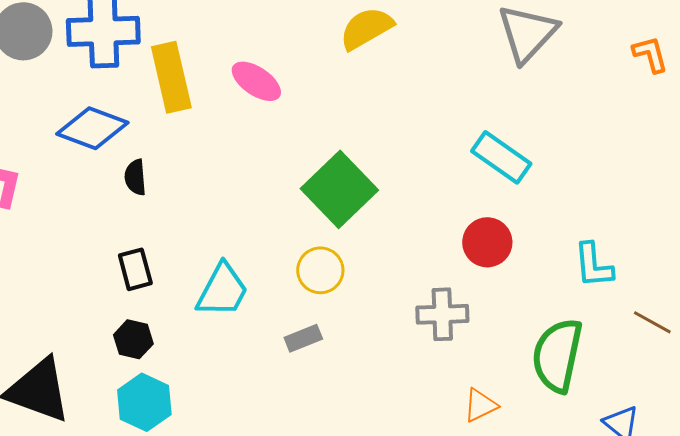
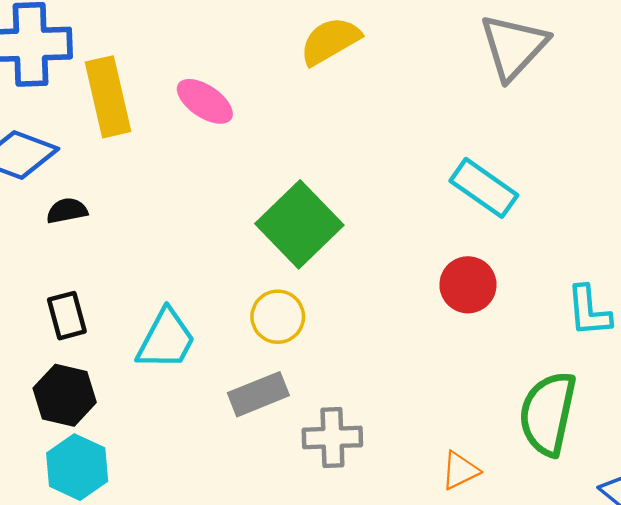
black semicircle: (135, 177) -> (67, 211), turned 84
gray cross: (442, 314) -> (332, 437), moved
gray rectangle: (303, 338) -> (258, 394), size x1.4
black hexagon: (133, 339) -> (65, 395), size x1.4

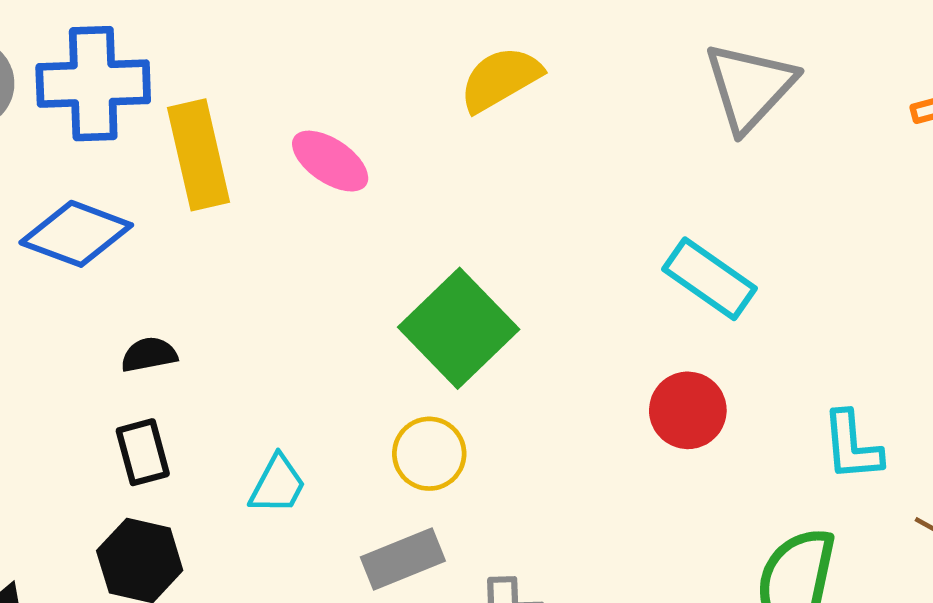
black semicircle: (67, 211) -> (149, 355), moved
cyan trapezoid: (166, 339) -> (277, 485), size x0.7

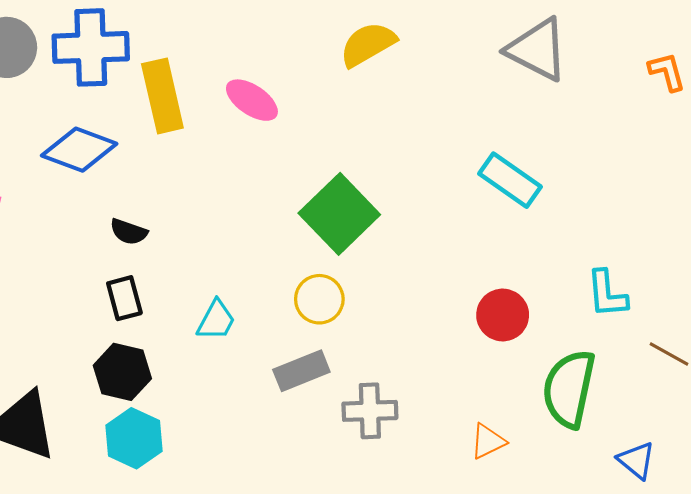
gray triangle: (750, 87) -> (537, 50), turned -46
black semicircle: (149, 355) -> (129, 232), turned -150
red circle: (688, 410) -> (503, 315), moved

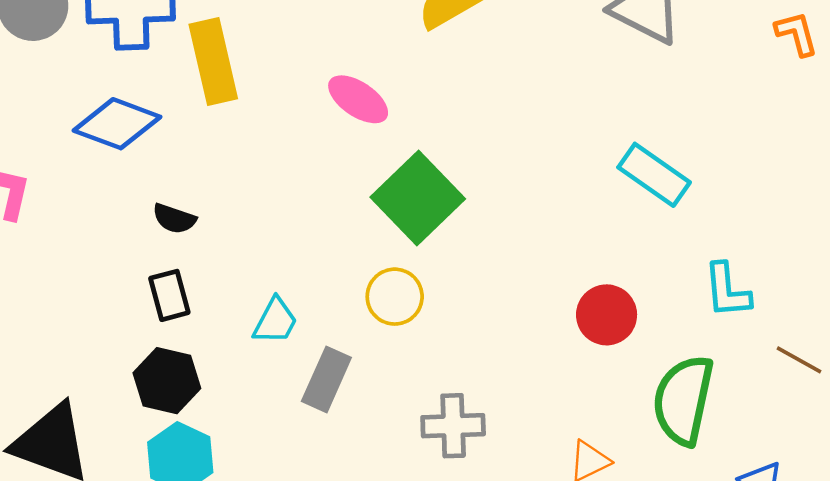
pink ellipse: (252, 100) -> (358, 99), moved
cyan rectangle: (510, 180) -> (654, 175), moved
gray rectangle: (301, 371) -> (326, 379), moved, turned -44

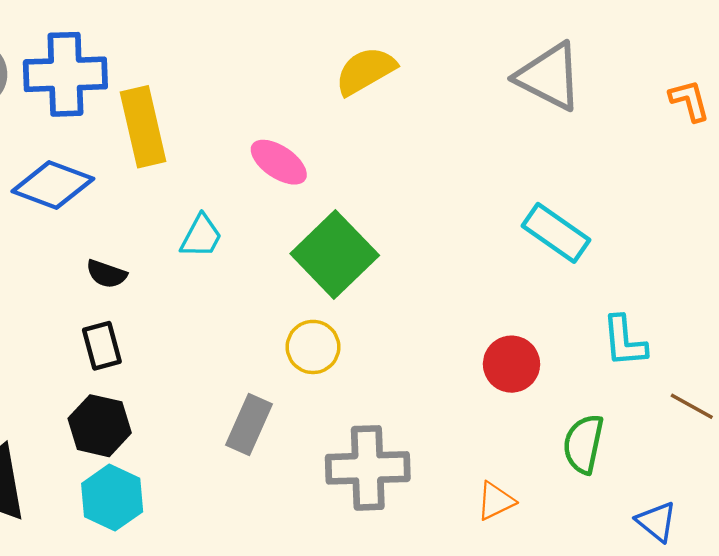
cyan trapezoid: (275, 321) -> (201, 236), moved
green semicircle: (683, 400) -> (583, 444), size x0.7
gray cross: (453, 426) -> (368, 468), size x1.4

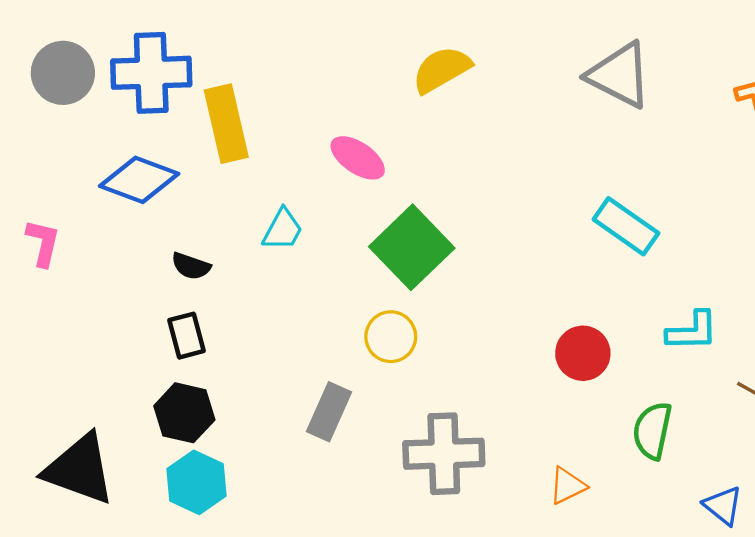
cyan L-shape: (624, 341) -> (692, 331), turned -86

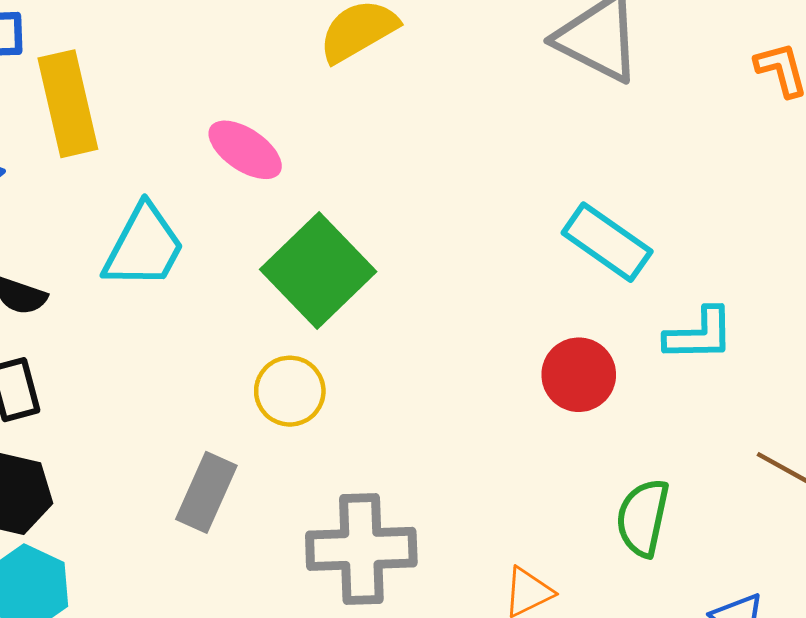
cyan trapezoid: (283, 230) -> (144, 247), size x1.5
cyan L-shape: (692, 331) -> (699, 335), moved
red circle: (583, 353) -> (579, 375), moved

